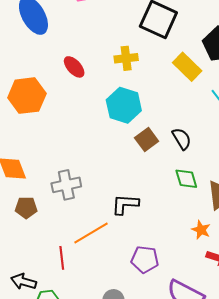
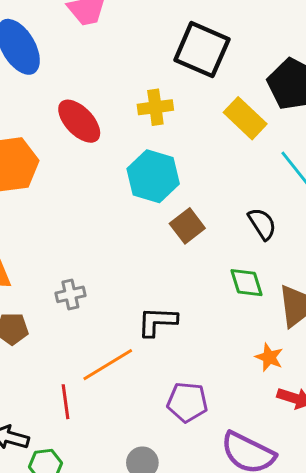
red ellipse: (74, 67) -> (79, 121), size x1.4
black semicircle: (182, 139) -> (262, 224), moved
gray cross: (66, 185) -> (70, 294), size x0.7

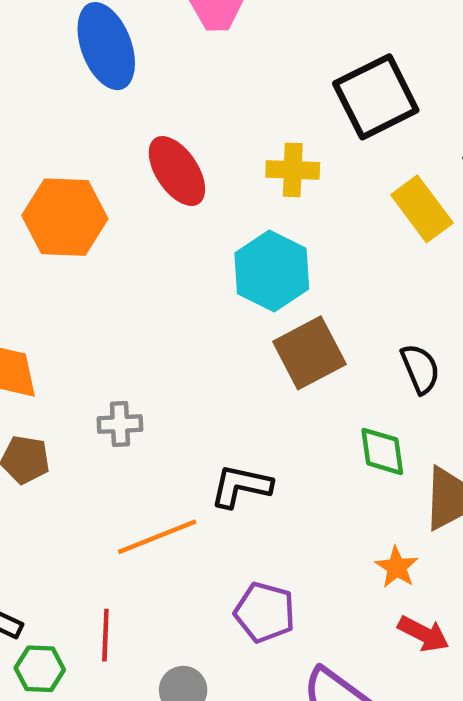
black square: (202, 50) -> (376, 97), turned 30
brown square: (187, 226) -> (309, 353), size x1.4
red line: (66, 402) -> (105, 635), moved

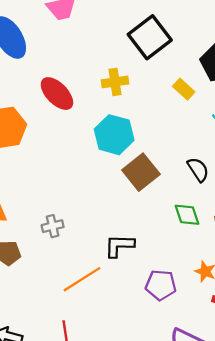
yellow rectangle: (422, 209) -> (184, 89), size x0.7
purple pentagon: (265, 612) -> (161, 285), moved

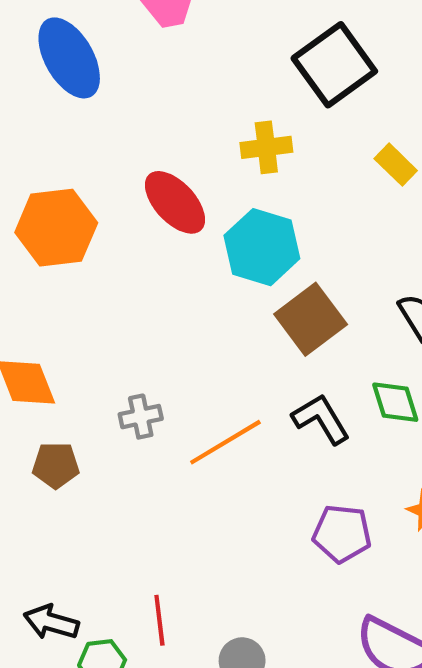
red ellipse: (57, 94) -> (175, 202), moved
black L-shape: (119, 246) -> (321, 419), moved, turned 56
orange line: (82, 279) -> (225, 442), moved

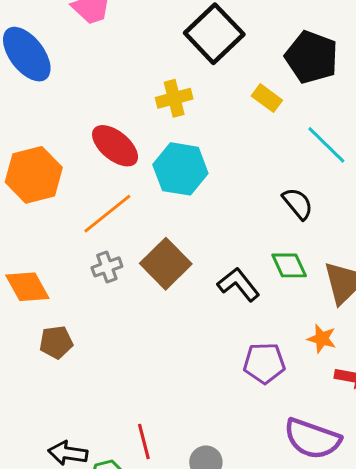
brown square: (311, 319) -> (166, 264), moved
gray cross: (141, 417) -> (107, 267), moved
orange line: (225, 442) -> (107, 214), moved

